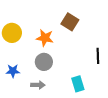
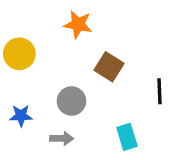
brown square: (70, 22) -> (109, 67), moved
orange star: (45, 38) -> (78, 24), moved

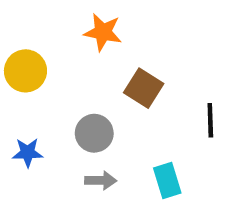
gray arrow: (62, 139) -> (101, 180), moved

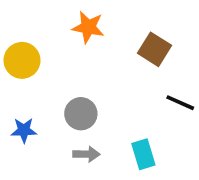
brown square: (144, 88) -> (154, 49), moved
black line: (210, 120) -> (180, 103), turned -64

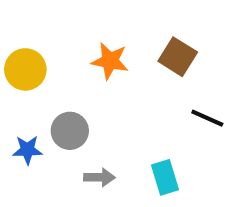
orange star: (88, 27) -> (110, 61), moved
gray circle: (81, 114) -> (70, 131), moved

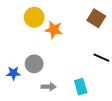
brown square: (178, 57) -> (96, 18), moved
yellow circle: (25, 69) -> (34, 17), moved

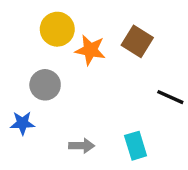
brown square: (96, 18) -> (137, 41), moved
gray circle: (34, 64) -> (45, 85), moved

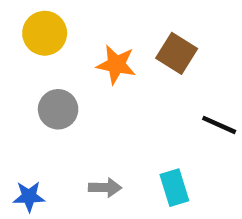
yellow circle: (57, 29) -> (45, 33), moved
blue star: (22, 123) -> (29, 197), moved

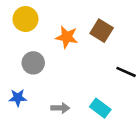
cyan rectangle: (174, 188) -> (100, 108), turned -36
blue star: (29, 197) -> (18, 98), moved

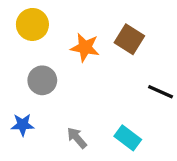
gray arrow: (60, 108) -> (77, 138), turned -132

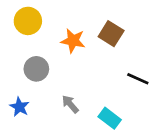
blue star: (23, 125) -> (19, 107), turned 30
gray arrow: (77, 138) -> (70, 104), moved

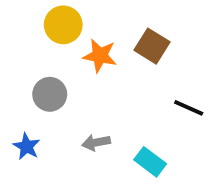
yellow circle: (28, 21) -> (63, 25), moved
gray arrow: (70, 104) -> (96, 143), turned -60

